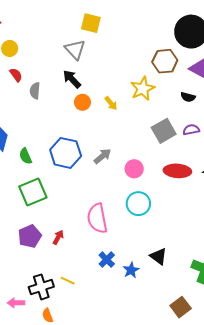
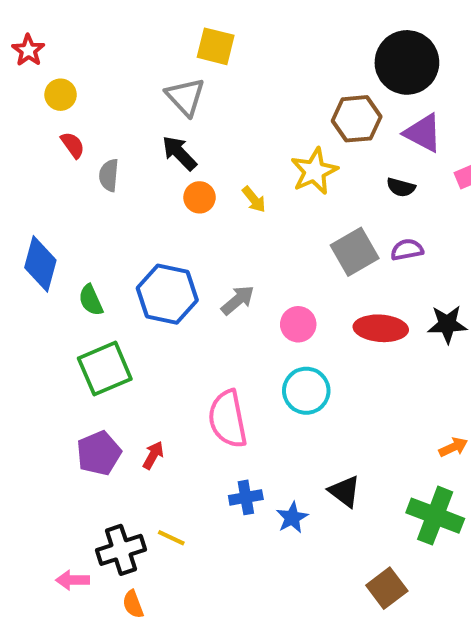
blue cross: (107, 260) -> (246, 497), turned 35

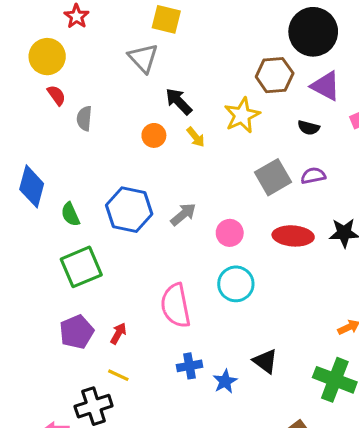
red star: (28, 50) -> (77, 16), moved
yellow circle: (61, 95) -> (47, 57), size x1.5
black arrow: (179, 153) -> (179, 101), moved
yellow line: (171, 538) -> (118, 375), moved

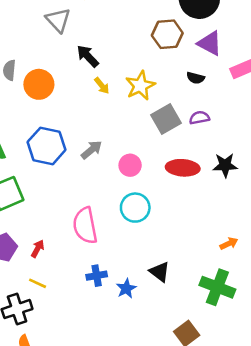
yellow star: (242, 115) -> (140, 86), moved
orange circle: (154, 135) -> (39, 84), moved, size x1.5

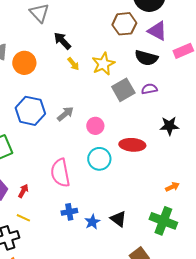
black semicircle: (196, 78) -> (146, 58), size x1.6
red ellipse: (183, 168) -> (132, 145), moved
black triangle: (160, 272) -> (118, 219), moved

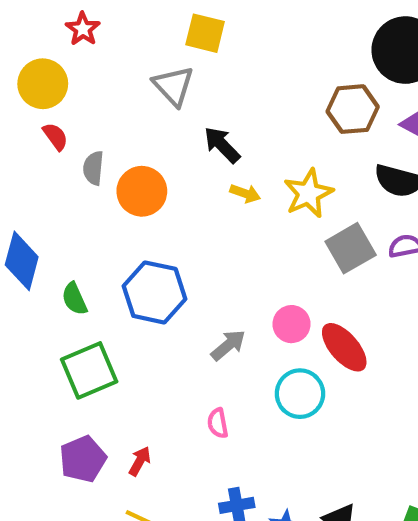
yellow arrow: (73, 64) -> (245, 193), turned -32
gray arrow: (65, 114) -> (228, 345), moved
red ellipse: (132, 145) -> (344, 347), moved, turned 45
pink semicircle: (60, 173) -> (218, 423), size x0.5

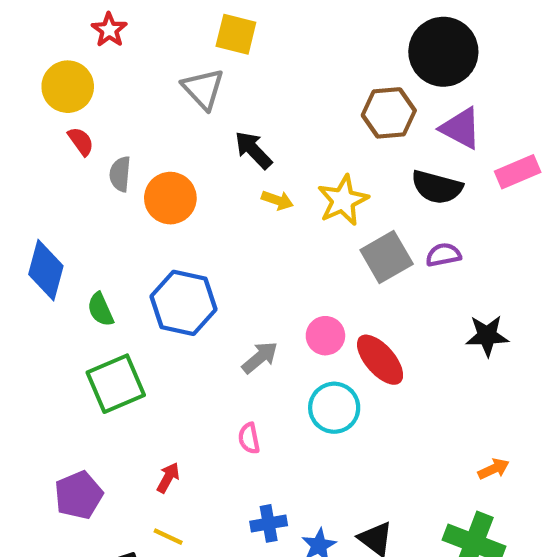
purple pentagon: (83, 459) -> (79, 495), moved

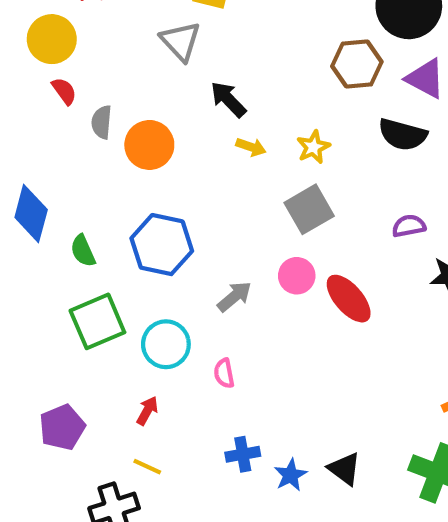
yellow star: (343, 200) -> (313, 147), size x0.7
purple semicircle: (443, 255) -> (409, 226), moved
gray square: (387, 257) -> (309, 209), moved
cyan circle: (334, 408) -> (166, 344), moved

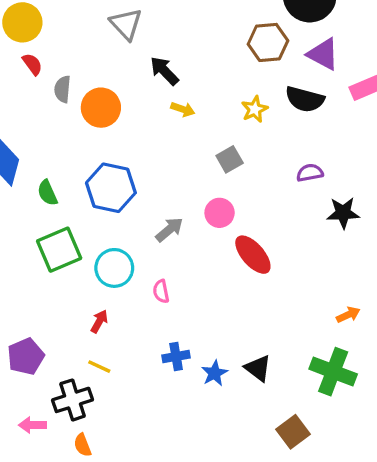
yellow star: (313, 147) -> (255, 109), moved
gray square: (309, 209) -> (230, 159), size x0.7
red ellipse: (349, 299) -> (253, 255), moved
purple pentagon: (62, 427) -> (26, 357), moved

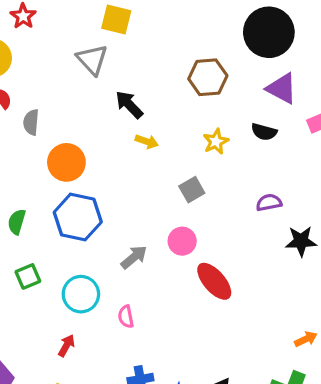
brown hexagon: (268, 42) -> (208, 77), moved
black semicircle: (305, 99) -> (264, 132), size x0.7
orange circle: (101, 108) -> (66, 162), moved
green semicircle: (47, 193) -> (17, 222), turned 40
green square: (59, 250) -> (28, 276), size x0.6

